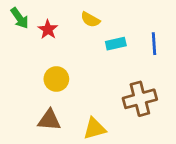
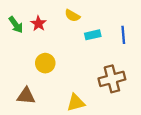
green arrow: (20, 18) -> (16, 25), moved
brown triangle: (49, 120) -> (26, 96), moved

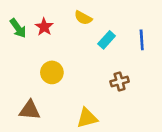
cyan rectangle: (93, 35) -> (107, 40), turned -35
brown cross: (112, 79) -> (120, 82), moved, size x0.6

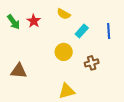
yellow circle: (52, 72) -> (64, 52), moved
brown triangle: (30, 110) -> (19, 71), moved

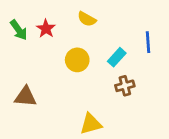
cyan rectangle: (82, 31) -> (117, 57), moved
yellow circle: (64, 52) -> (77, 60), moved

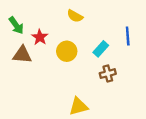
red star: (46, 29) -> (40, 37), moved
brown triangle: (25, 97) -> (22, 55), moved

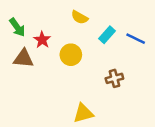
blue line: (128, 36) -> (136, 39), turned -60
cyan rectangle: (101, 49) -> (107, 35), moved

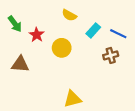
brown triangle: (23, 58) -> (20, 64), moved
brown cross: (114, 78) -> (111, 55), moved

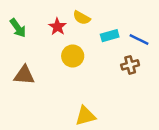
cyan rectangle: (93, 30) -> (110, 36), turned 32
red star: (37, 35) -> (57, 27), moved

